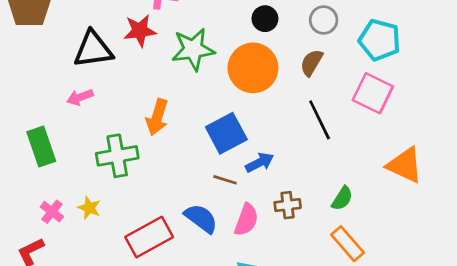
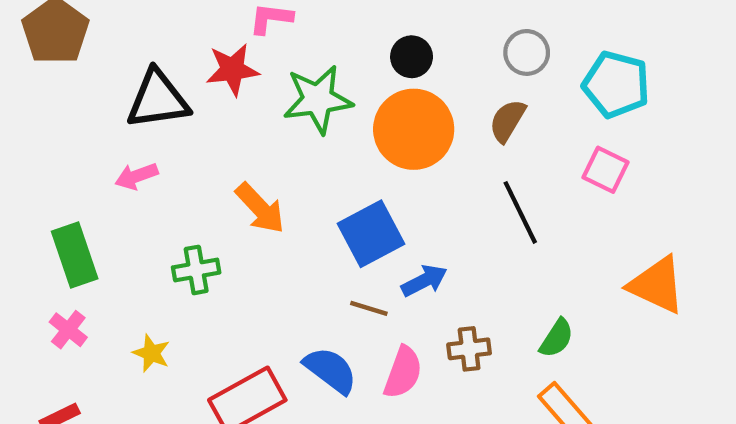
black circle: (265, 19) -> (412, 57), moved
pink square: (373, 93) -> (606, 170), size x0.7
orange arrow: (157, 117) -> (260, 208), turned -60
green cross: (117, 156) -> (196, 270), size x0.7
pink cross: (52, 212) -> (68, 330), moved

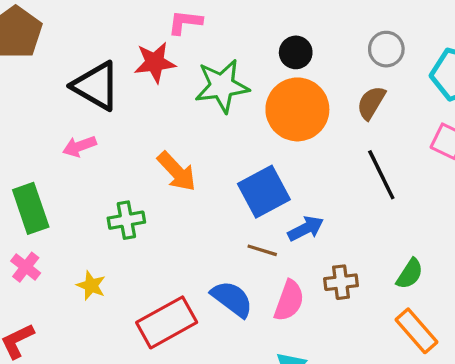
black triangle: (158, 99) -> (96, 86), turned 38

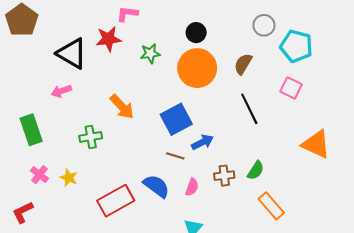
gray circle: (386, 49) -> (264, 25), moved
green star: (222, 86) -> (150, 53), size x0.6
pink cross: (26, 267) -> (39, 175), moved
green semicircle: (410, 274) -> (256, 170), moved
pink semicircle: (289, 301) -> (192, 187), size x0.7

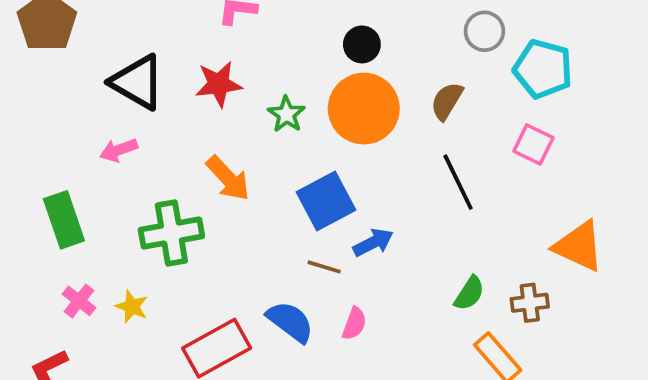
red star: (108, 39) -> (219, 84), moved
green star: (150, 53) -> (286, 114), moved, turned -30
green cross: (91, 137) -> (171, 233), size x1.5
brown cross: (224, 176) -> (530, 303), moved

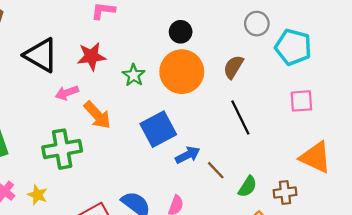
pink square: (533, 144) -> (301, 101), moved, turned -30
pink arrow: (119, 150) -> (67, 93), moved
brown line: (324, 267) -> (216, 170), moved, turned 30

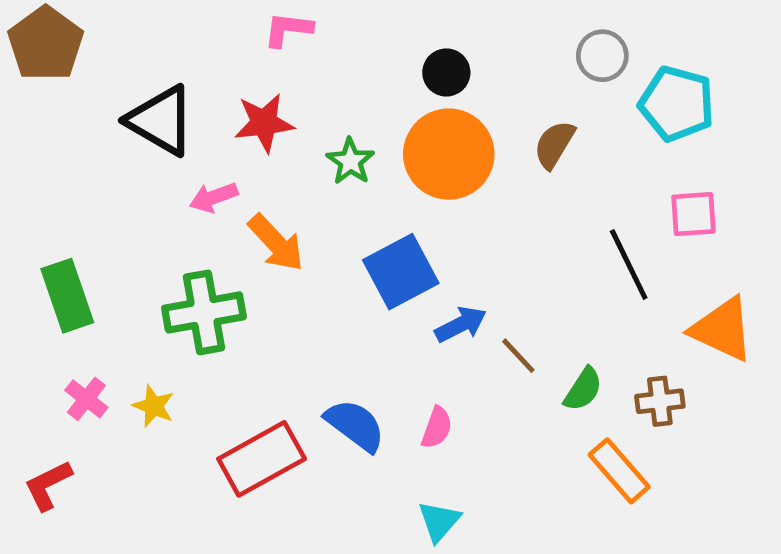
black line: (240, 117) -> (629, 264), moved

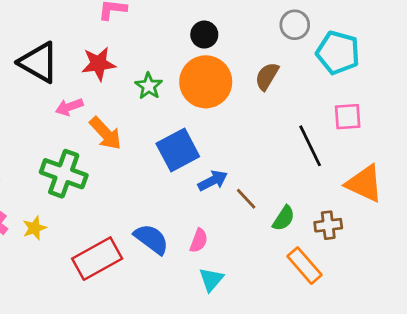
green cross: (204, 312) -> (64, 174), turned 30
yellow star: (154, 406) -> (35, 228), turned 30
cyan triangle: (439, 521) -> (211, 279), moved

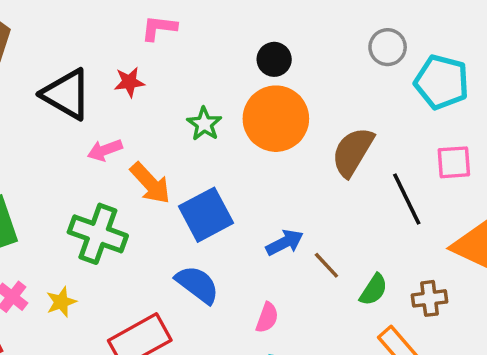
red star: (99, 64) -> (129, 82), moved, size x0.7
brown semicircle: (267, 76) -> (353, 152), moved, size x1.4
blue square: (178, 150) -> (206, 215), moved
blue semicircle: (151, 239) -> (197, 284), moved

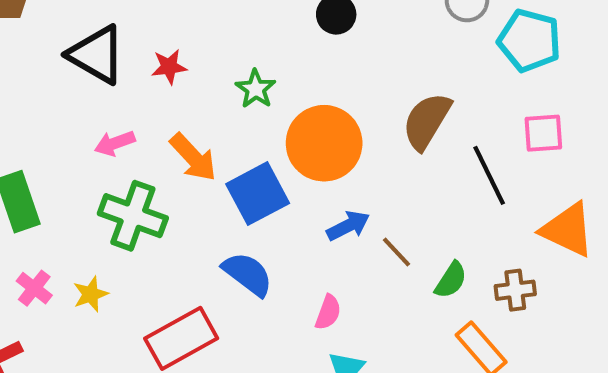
red star: (129, 82) -> (169, 67), moved
orange circle: (276, 119) -> (324, 143), moved
pink arrow: (105, 150) -> (115, 143), moved

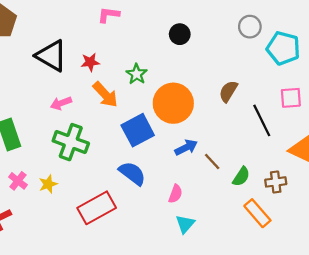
brown semicircle: (427, 121) -> (228, 91), size x0.7
orange arrow: (193, 157) -> (105, 95), moved

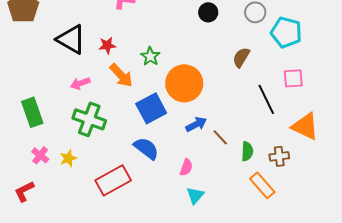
black circle: (180, 34) -> (208, 12), moved
brown semicircle: (228, 91) -> (241, 57), moved
green semicircle: (241, 177) -> (247, 151), turned -30

